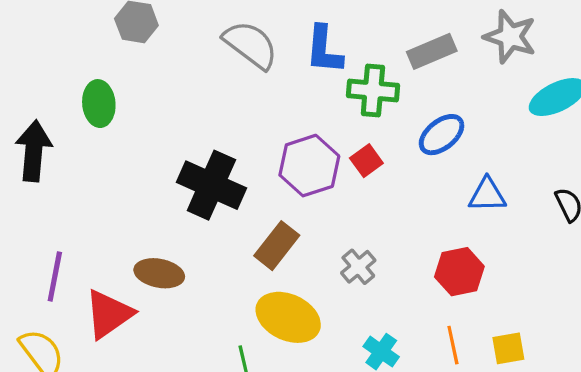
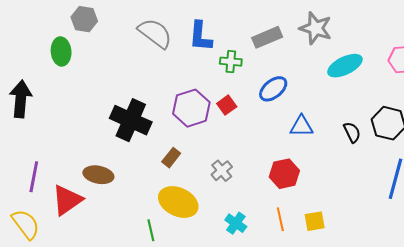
green cross: (373, 91) -> (231, 62), size x0.7
green ellipse: (99, 104) -> (61, 51), moved
brown rectangle: (277, 246) -> (171, 158), size x0.7

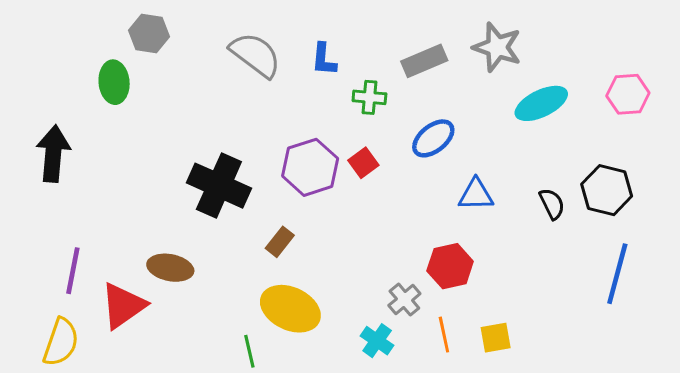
blue L-shape: (200, 36) -> (324, 59), size x0.7
gray cross: (222, 171) -> (404, 300), moved
yellow semicircle: (26, 224) -> (61, 342), turned 56

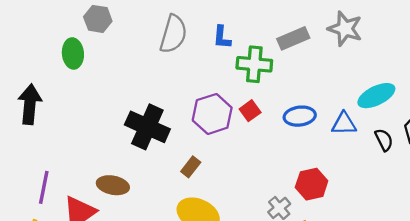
gray semicircle: (255, 55) -> (173, 34), turned 69
green cross: (369, 97) -> (254, 64), size x1.5
cyan ellipse: (541, 103) -> (376, 96), moved
blue ellipse: (433, 138) -> (300, 116), moved, turned 32
blue triangle: (476, 195) -> (344, 124), moved

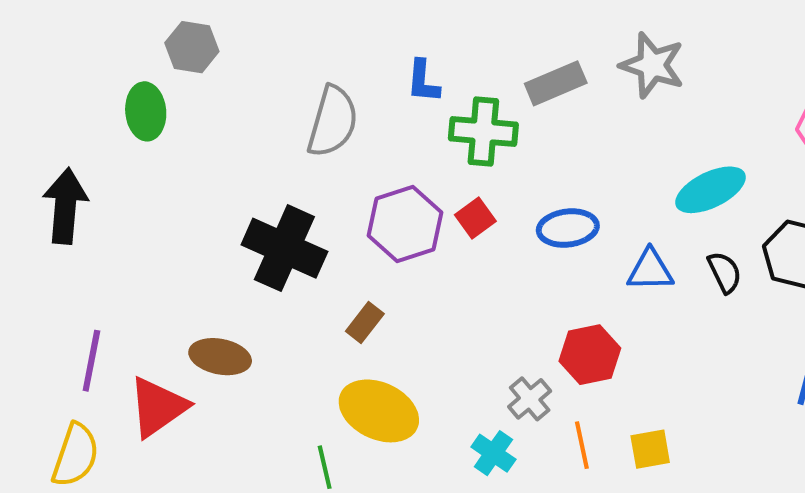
gray semicircle: (173, 34) -> (333, 121), moved
blue triangle: (344, 124) -> (650, 270), moved

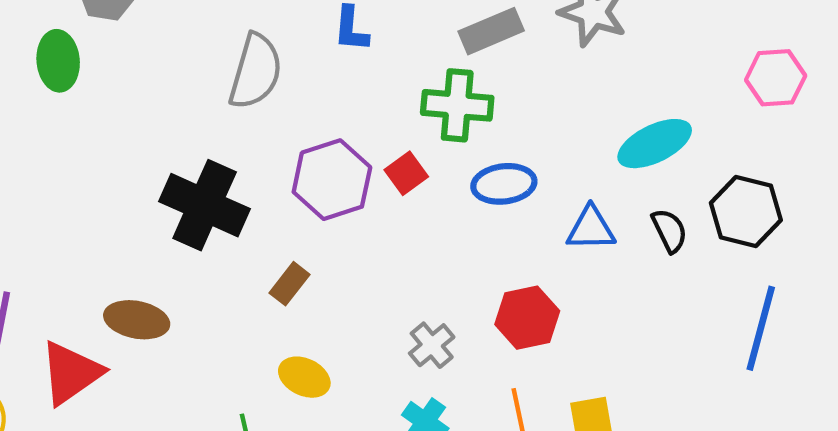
green cross: (483, 132) -> (457, 105), moved
gray cross: (530, 399) -> (432, 345), moved
yellow ellipse: (379, 411) -> (304, 377), size x0.6

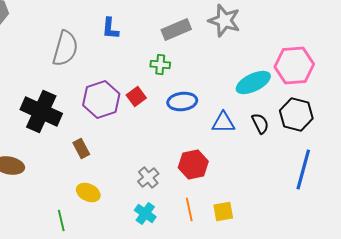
pink hexagon: (776, 78) -> (294, 66), moved, size x1.4
green cross: (457, 105) -> (160, 64), size x0.6
brown rectangle: (289, 284) -> (81, 148), turned -66

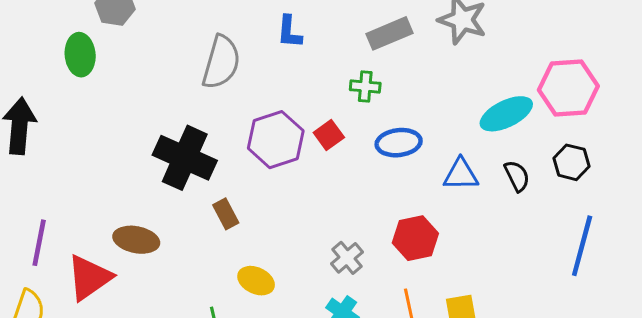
black hexagon: (296, 114) -> (571, 162), size x0.7
brown rectangle: (81, 148) -> (226, 214), moved

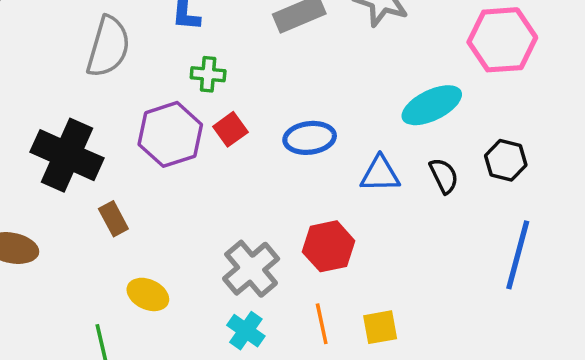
green cross: (365, 86) -> (208, 74), moved
pink hexagon: (568, 88) -> (502, 40), moved
gray cross: (347, 258) -> (251, 269), size x1.5

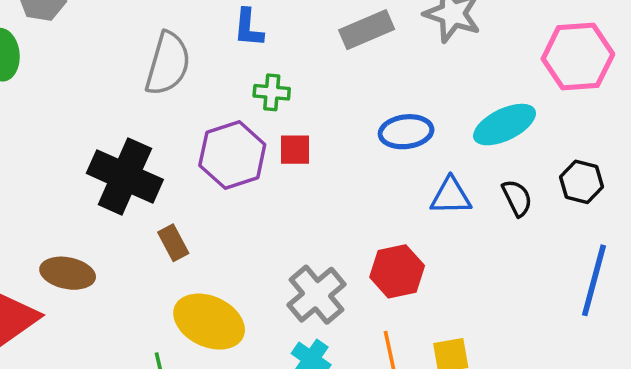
red square: (230, 129) -> (295, 150), turned 36
blue ellipse: (310, 138) -> (406, 132), moved
yellow ellipse: (148, 294) -> (209, 322), size x1.6

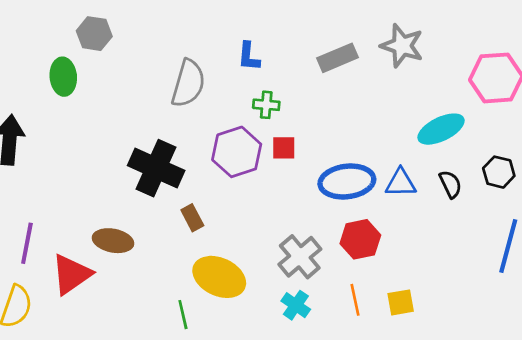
blue ellipse: (406, 132) -> (347, 181), moved, size x1.4

